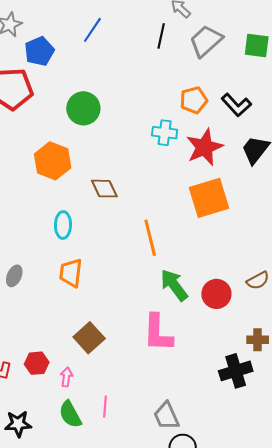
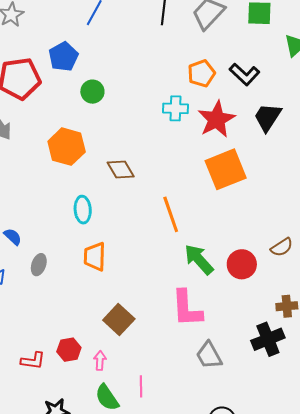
blue pentagon: (39, 51) -> (63, 57), moved
green circle: (83, 108) -> (92, 92), size x0.7
gray trapezoid: (166, 416) -> (209, 355), moved

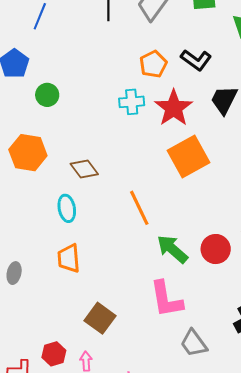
cyan ellipse: (83, 210) -> (67, 208), moved

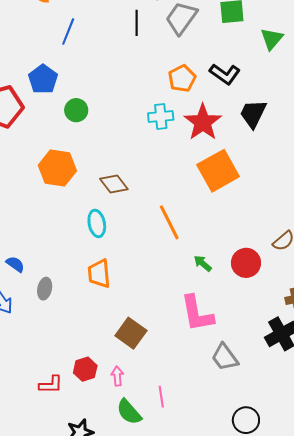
green arrow: (172, 249) -> (203, 263), size x0.6

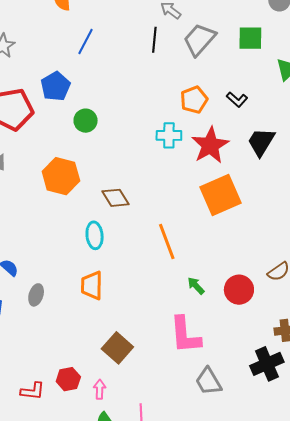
black L-shape: (225, 74) -> (237, 100), size x0.7

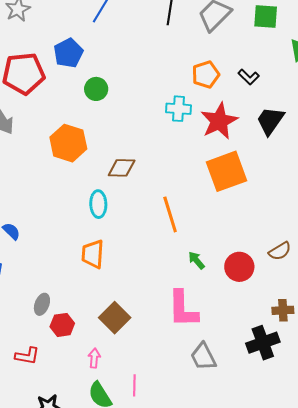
brown diamond: (116, 198) -> (122, 168), turned -60
gray ellipse: (36, 295) -> (42, 304), moved
red hexagon: (68, 379) -> (62, 325), moved

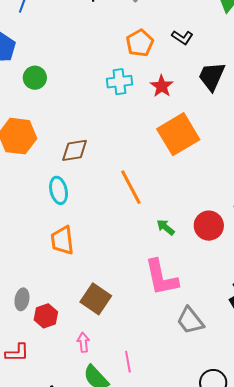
red star: (219, 121) -> (162, 86), size x0.6

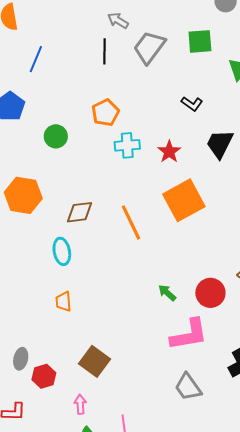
orange pentagon: (140, 43) -> (105, 113), moved
green circle: (35, 78) -> (56, 136), moved
orange line: (131, 187) -> (131, 222), moved
orange trapezoid: (62, 240) -> (64, 302), size x0.7
pink L-shape: (161, 278) -> (189, 335), moved, turned -90

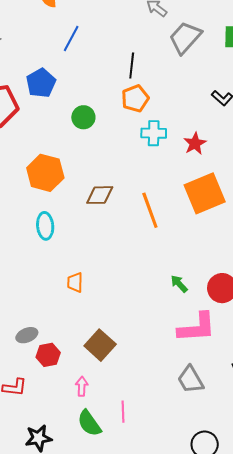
black line: (104, 51) -> (132, 65), moved
cyan ellipse: (62, 251) -> (45, 226), moved
gray ellipse: (21, 359) -> (27, 335), turned 50

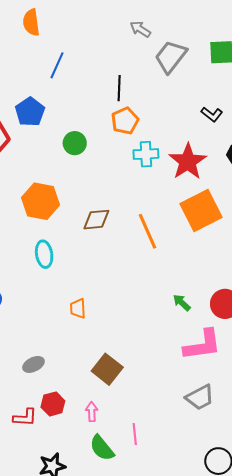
red star: (195, 144) -> (188, 162), size x1.6
red hexagon: (48, 355) -> (53, 404), moved
gray trapezoid: (191, 380) -> (200, 397), turned -84

